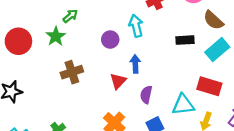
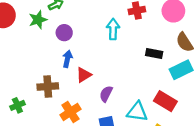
purple circle: (110, 40) -> (64, 33), moved
blue arrow: (135, 64) -> (67, 59), moved
brown cross: (72, 72) -> (48, 87), moved

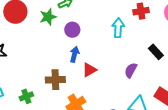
black rectangle: (154, 54) -> (156, 52), turned 35
purple semicircle: (106, 94) -> (131, 70), moved

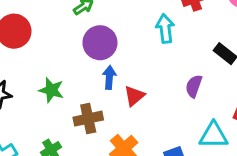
green star: (48, 17) -> (51, 90), moved, turned -30
purple circle: (72, 30) -> (100, 43), size x1.5

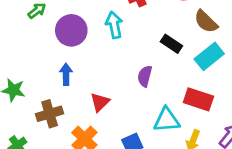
purple circle: (100, 43) -> (71, 30), moved
red triangle: (134, 96) -> (100, 102), moved

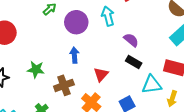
black rectangle: (171, 44) -> (134, 62), moved
purple semicircle: (145, 76) -> (131, 40), moved, turned 119

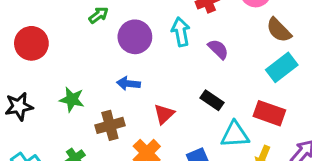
purple semicircle: (131, 40) -> (218, 49), moved
blue arrow: (74, 55) -> (128, 84), turned -84

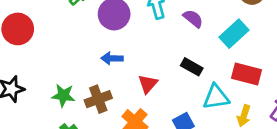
cyan rectangle: (282, 67) -> (234, 34), moved
green star: (72, 99) -> (63, 95), moved

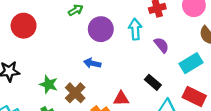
red triangle: (148, 84) -> (121, 99), moved, turned 35
brown cross: (98, 99) -> (75, 93), turned -36

